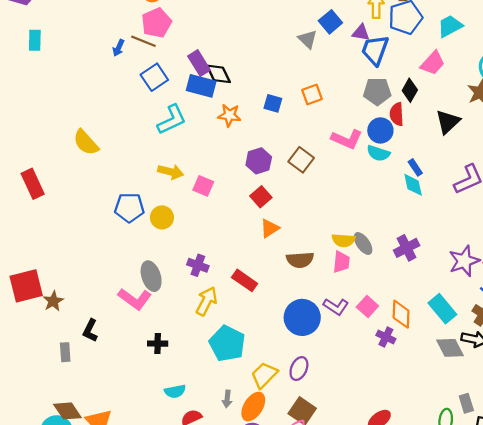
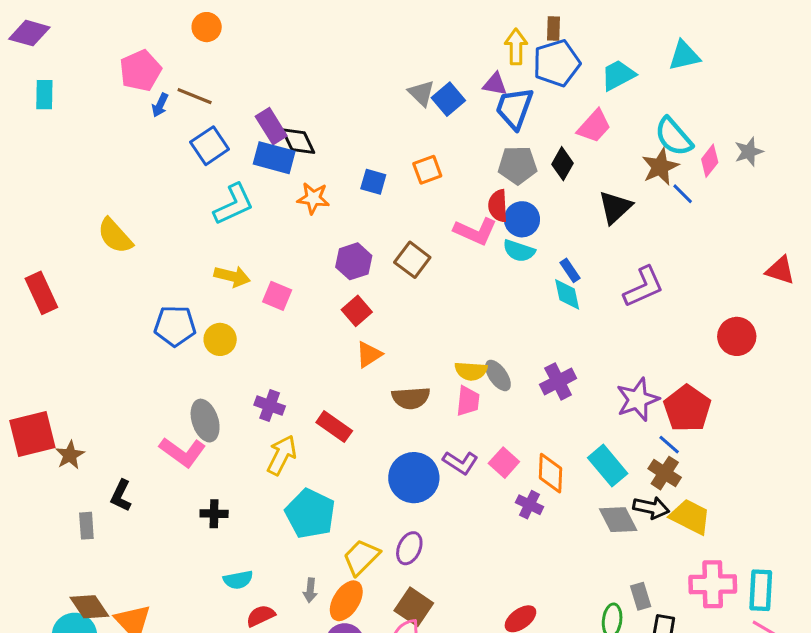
blue square: (330, 22) -> (448, 99), moved
pink pentagon: (157, 23) -> (140, 71), moved
red semicircle: (397, 114) -> (498, 206), moved

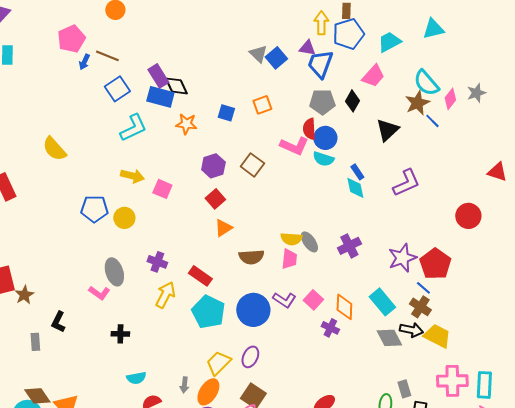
pink L-shape: (183, 452) -> (99, 293), size x0.7
cyan pentagon: (310, 514) -> (208, 312), moved

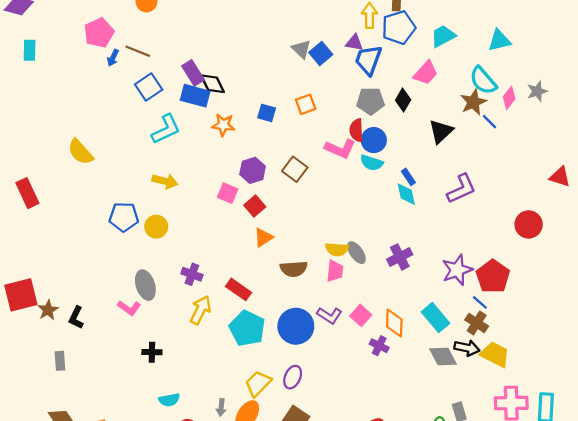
cyan triangle: (433, 29) -> (499, 40), moved
pink square: (162, 189) -> (228, 193), moved
black L-shape: (58, 322) -> (76, 318), moved

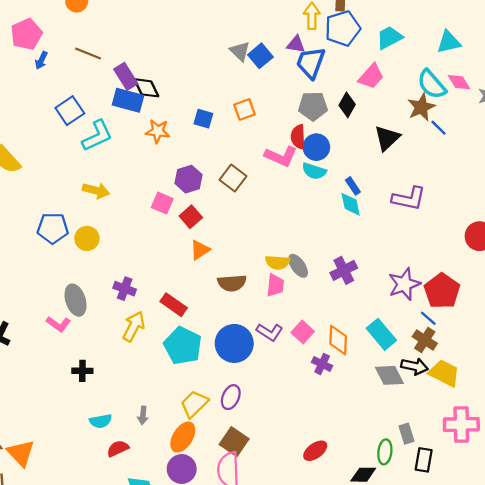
brown line: (138, 51) -> (88, 54), moved
blue square: (149, 87) -> (70, 111), moved
pink diamond: (509, 98) -> (459, 82), moved, turned -70
purple L-shape: (461, 189) -> (409, 198), turned 36
gray arrow: (221, 407) -> (143, 415), moved

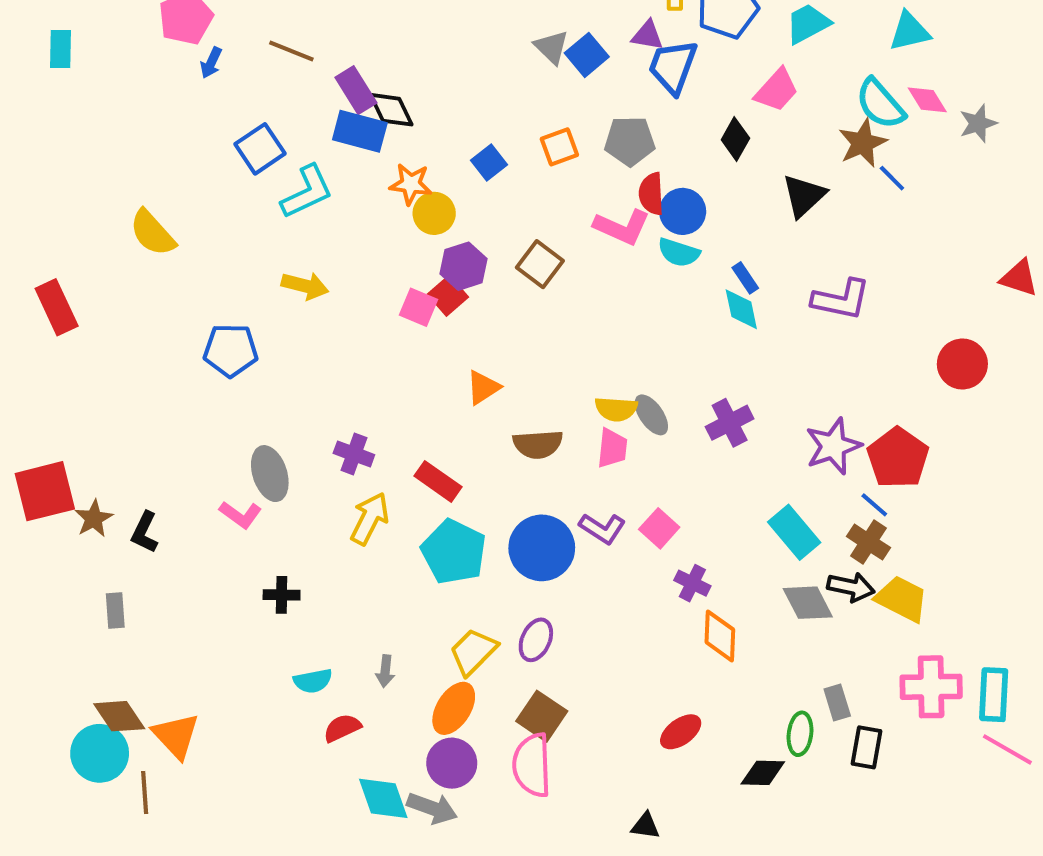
gray pentagon: (313, 106) -> (630, 141), moved
blue square: (203, 119) -> (489, 162), turned 36
red square: (191, 217) -> (448, 296), moved
yellow circle: (87, 238) -> (434, 213), moved
orange diamond: (338, 340) -> (720, 636), moved

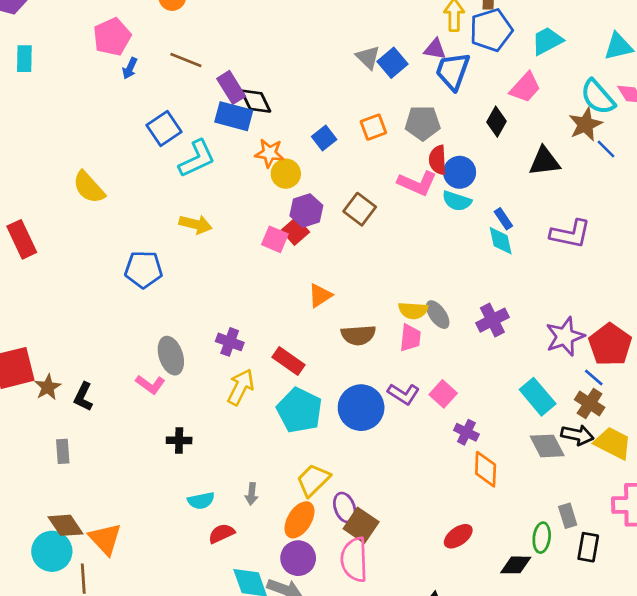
black triangle: (804, 196) -> (544, 161), turned 36
purple ellipse: (536, 640) -> (345, 508), moved, turned -44

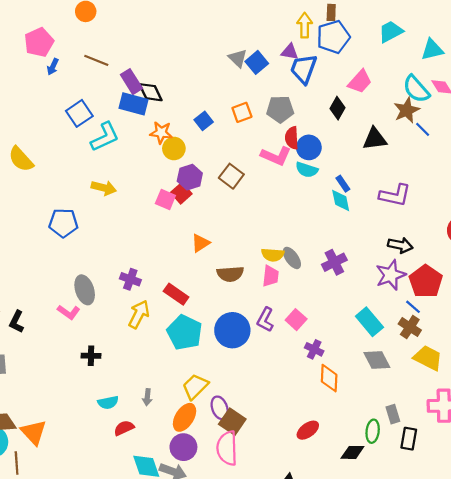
cyan trapezoid: (547, 41) -> (391, 32), moved
purple L-shape: (403, 394) -> (265, 320), turned 85
black arrow: (577, 435) -> (400, 245), moved

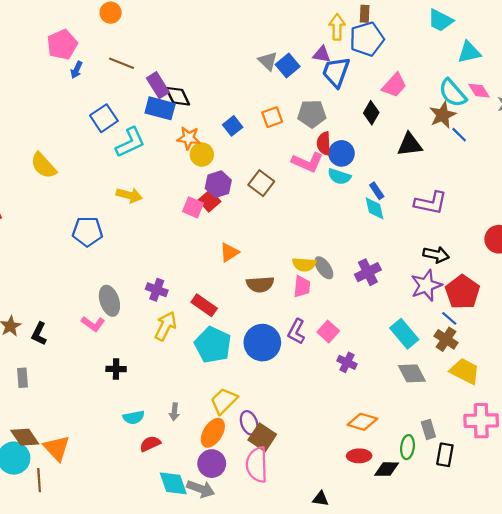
cyan trapezoid: (391, 32) -> (440, 20), moved, turned -125
orange diamond: (329, 378) -> (362, 422), moved, turned -76
red ellipse: (308, 430) -> (359, 456), moved, turned 35

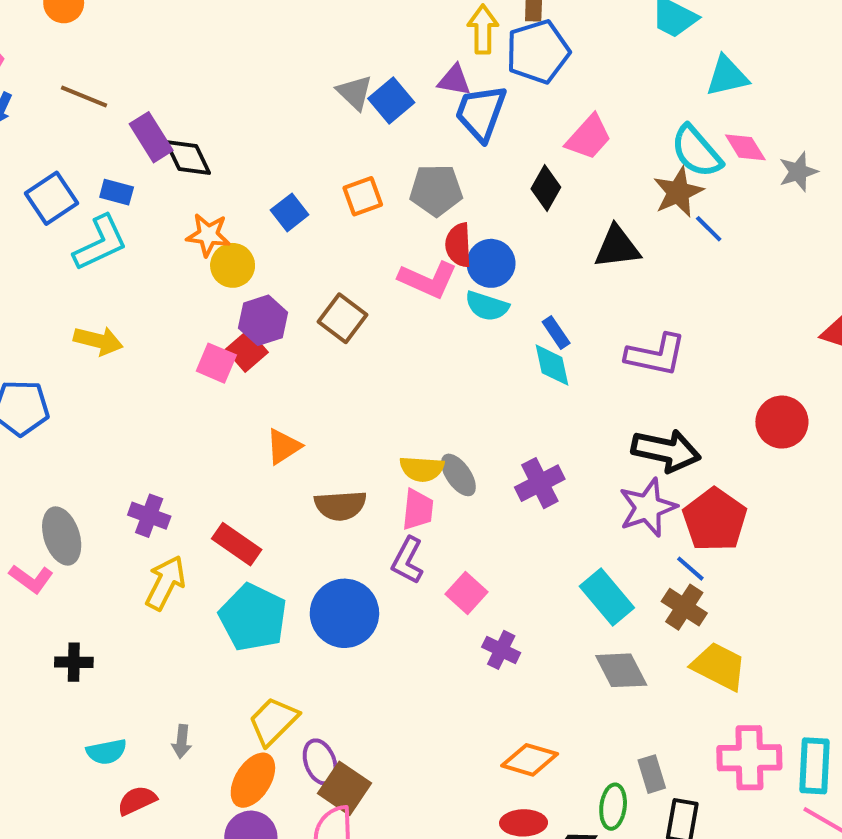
blue rectangle: (160, 108) -> (117, 192), moved, size x0.6
black arrow: (436, 255) -> (666, 451), size x1.4
purple L-shape: (296, 332) -> (408, 560), moved

